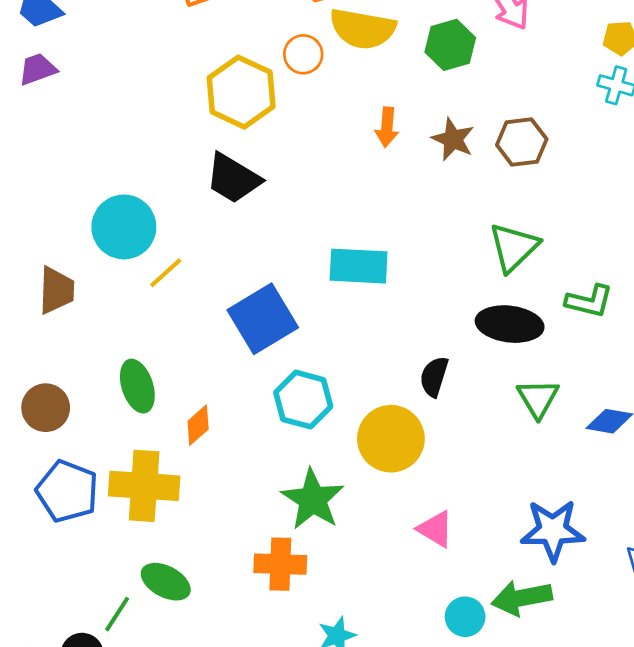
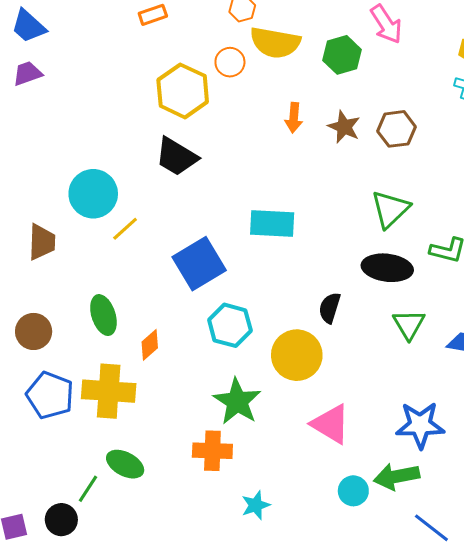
pink triangle: (435, 529) -> (331, 424), size x1.4

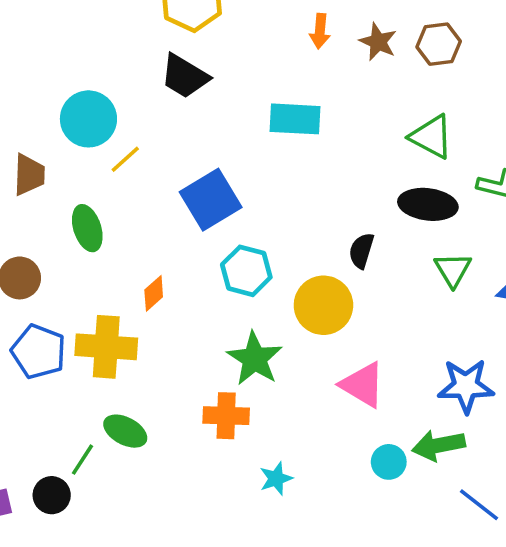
green triangle: (390, 209) -> (431, 137), turned -48
cyan rectangle: (272, 224) -> (295, 119), moved
green ellipse: (103, 315) -> (87, 228), moved

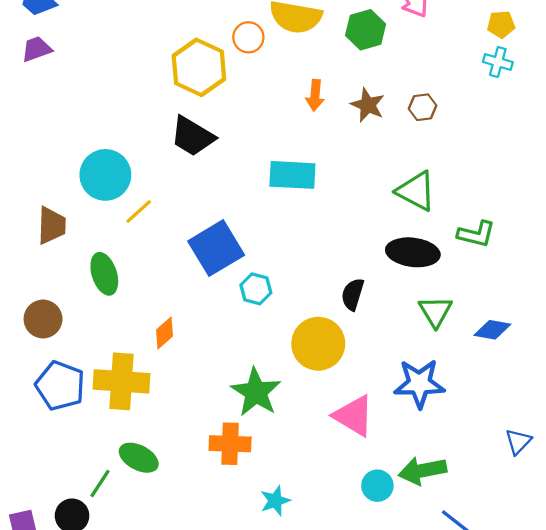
brown hexagon: (439, 44) -> (423, 107), size x0.7
cyan hexagon: (246, 271) -> (256, 289), moved, size x0.7
blue star: (466, 386) -> (419, 384), moved

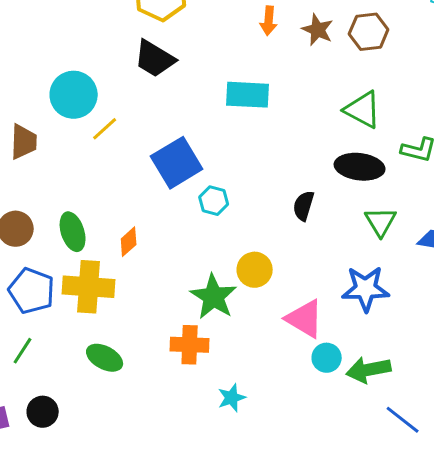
brown hexagon: (423, 107) -> (369, 32), size x1.5
green ellipse: (104, 274) -> (73, 232), moved
yellow circle: (318, 344) -> (255, 270), moved, size x0.7
green line: (100, 484) -> (23, 351), moved
cyan circle: (377, 486) -> (327, 358), moved

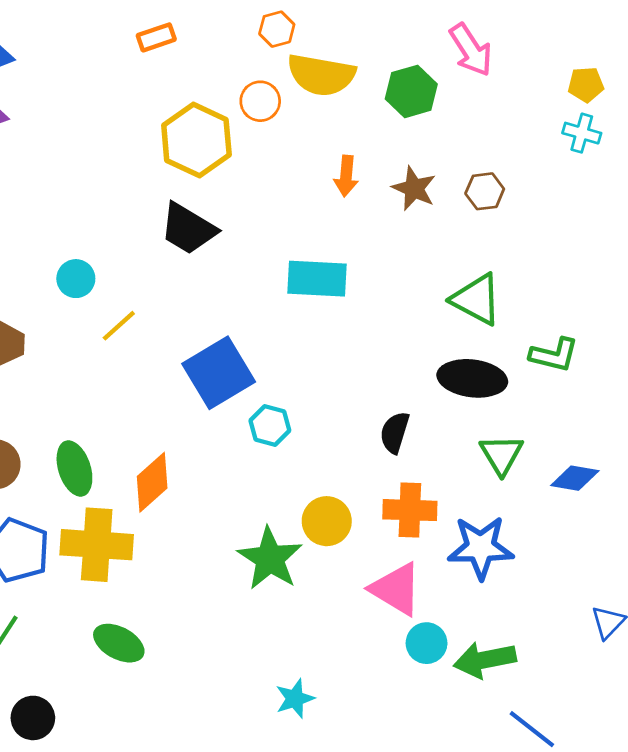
brown hexagon: (369, 32) -> (485, 191), size x0.7
cyan circle: (74, 95) -> (76, 279), size x0.6
orange diamond: (129, 242) -> (152, 482), size x1.4
orange cross: (190, 345) -> (410, 510), moved

